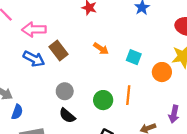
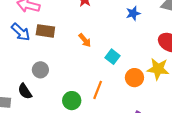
brown rectangle: (59, 51) -> (45, 31), turned -60
green circle: (103, 100) -> (72, 101), moved
black semicircle: (67, 116) -> (25, 91), moved

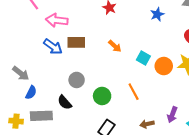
orange circle: (134, 78) -> (164, 66), moved
orange line: (98, 90) -> (134, 92), turned -42
green circle: (72, 101) -> (102, 96), moved

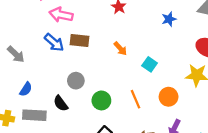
orange circle: (164, 66) -> (169, 97), moved
gray arrow: (21, 73) -> (16, 54), moved

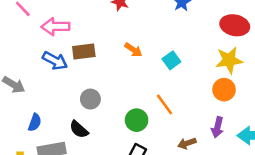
cyan square: (150, 64) -> (171, 60), turned 32
orange circle: (169, 97) -> (224, 90), moved
green circle: (101, 100) -> (137, 120), moved

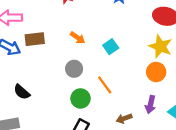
yellow star: (229, 60) -> (160, 46), turned 30
gray circle: (90, 99) -> (74, 69), moved
black semicircle: (79, 129) -> (22, 92), moved

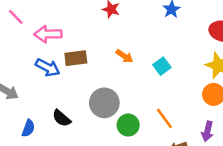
gray circle: (74, 69) -> (104, 103), moved, size x1.5
orange line: (105, 85) -> (164, 118), moved

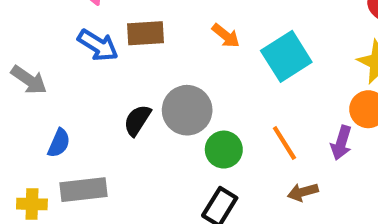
cyan square: (162, 66) -> (286, 56), size x1.6
black semicircle: (62, 118) -> (137, 120), moved, turned 78
purple arrow: (207, 131) -> (341, 143), moved

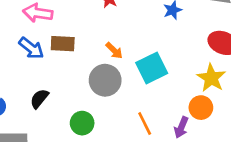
gray circle: (187, 110) -> (105, 80), moved
black semicircle: (137, 120) -> (39, 99), moved
green circle: (224, 150) -> (82, 123), moved

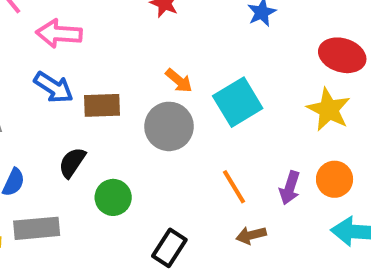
brown rectangle: (63, 44) -> (102, 105), moved
orange circle: (201, 108) -> (335, 179), moved
green circle: (82, 123) -> (113, 197), moved

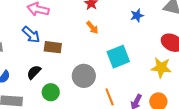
orange arrow: (179, 81) -> (92, 28), moved
yellow star: (329, 110) -> (161, 68), turned -30
gray circle: (169, 126) -> (84, 76), moved

